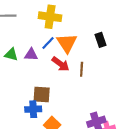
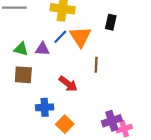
black rectangle: (100, 40) -> (111, 22), moved, turned 32
red arrow: (61, 64) -> (68, 84), moved
brown square: (42, 94) -> (23, 75), moved

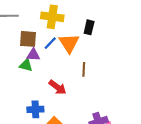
black rectangle: (111, 22) -> (89, 27), moved
green triangle: (21, 49) -> (26, 65), moved
brown square: (23, 75) -> (28, 39), moved

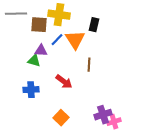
brown square: (28, 39) -> (39, 25), moved
blue cross: (35, 109) -> (31, 90), moved

